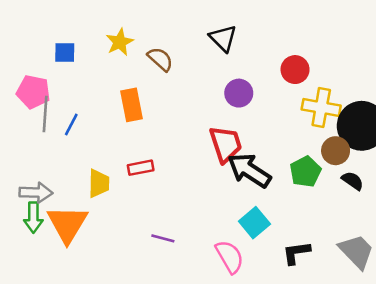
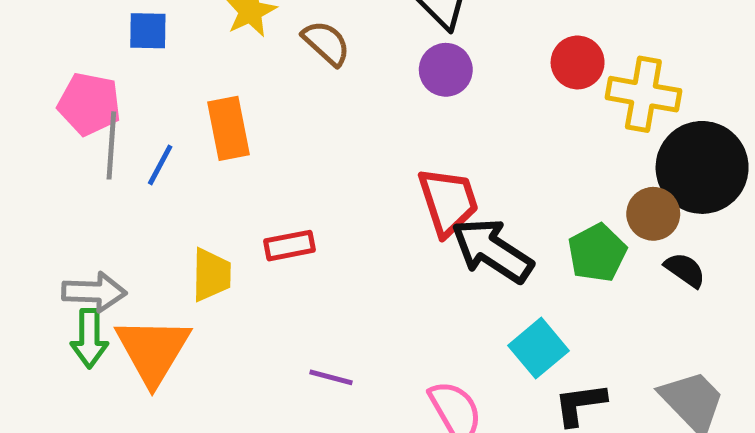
purple circle: (239, 93) -> (446, 70), moved
orange rectangle: (131, 105) -> (228, 128), moved
yellow cross: (321, 107) -> (643, 94), moved
cyan square: (254, 223) -> (539, 348), moved

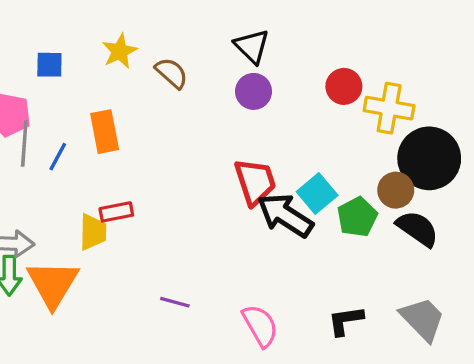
red rectangle: (290, 246) -> (116, 212), moved
black semicircle: (685, 270) -> (417, 229), size x1.5
cyan square: (539, 348) -> (317, 193), moved

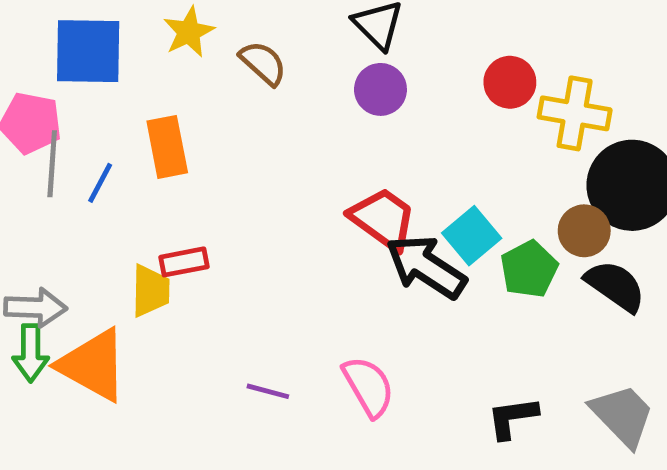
blue square: (49, 65) -> (88, 51), size x1.8
red trapezoid: (255, 182) -> (383, 219), turned -36
orange triangle: (53, 284) -> (93, 365), turned -32
pink semicircle: (260, 326) -> (369, 387), moved

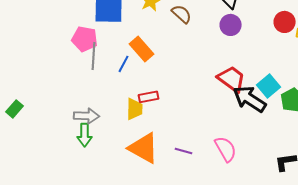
orange rectangle: (167, 147) -> (142, 49), turned -30
blue line: (100, 183) -> (124, 64), moved
orange triangle: (93, 365) -> (144, 148), moved

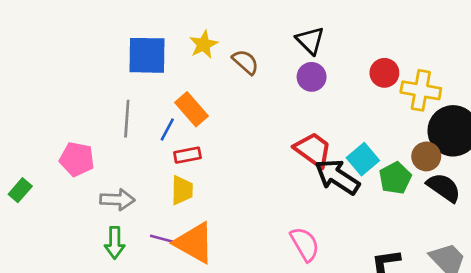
pink pentagon: (85, 39) -> (77, 159), moved
red rectangle: (149, 97) -> (187, 155), moved
green arrow: (85, 135) -> (115, 243), moved
purple line: (184, 151) -> (162, 239), moved

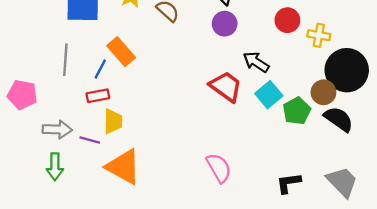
yellow cross: (421, 90) -> (319, 35), size x0.7
red rectangle: (187, 155) -> (98, 96), moved
black arrow: (337, 177) -> (256, 62), moved, size x0.7
purple line: (162, 239) -> (90, 140), moved

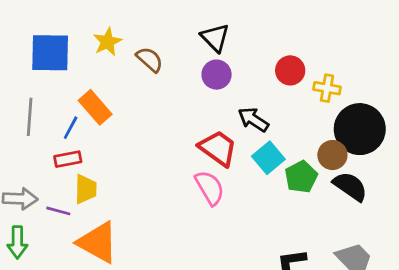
pink semicircle: (219, 168) -> (210, 188), moved

